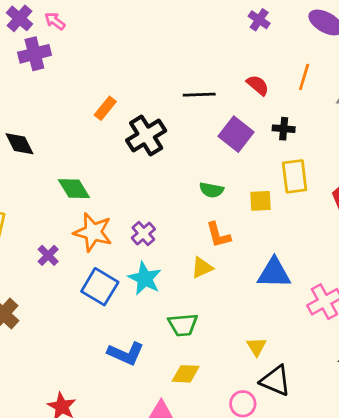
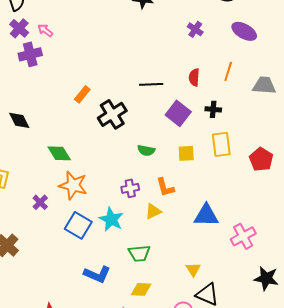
red semicircle: (258, 85) -> (194, 77), turned -126
green semicircle: (211, 190) -> (146, 150), moved
yellow square: (260, 201) -> (186, 153), moved
purple cross: (143, 234) -> (130, 188), moved, turned 30

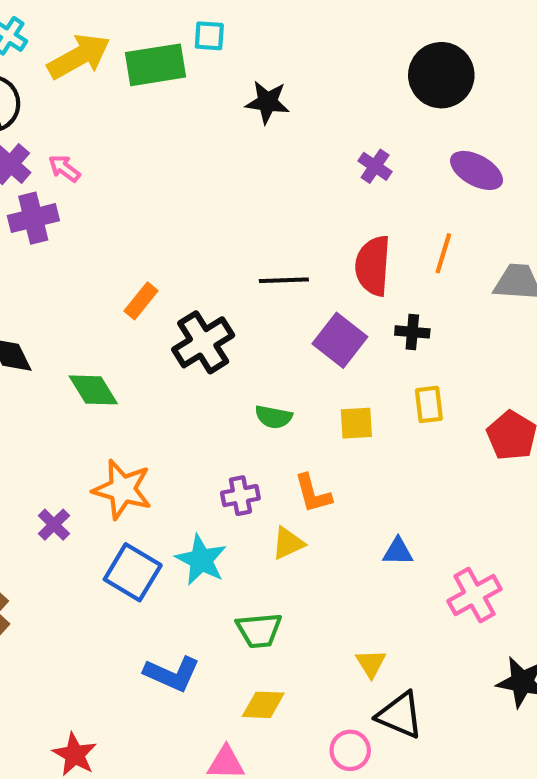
red semicircle: (194, 77) -> (373, 266), size x1.6
yellow rectangle: (221, 144) -> (429, 404), size x0.7
green diamond: (59, 153) -> (93, 390), moved
blue triangle: (206, 215) -> (398, 552), size x0.6

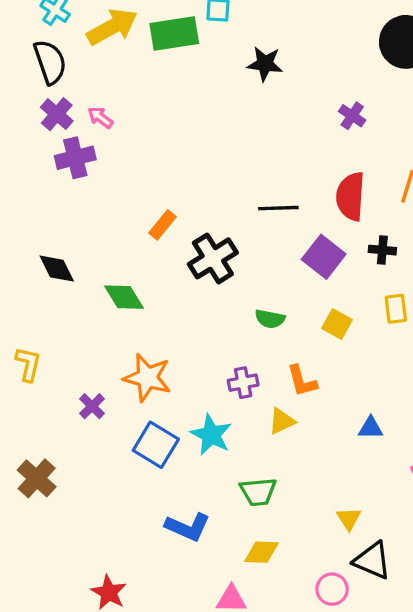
yellow square: (356, 423) -> (337, 324), turned 32

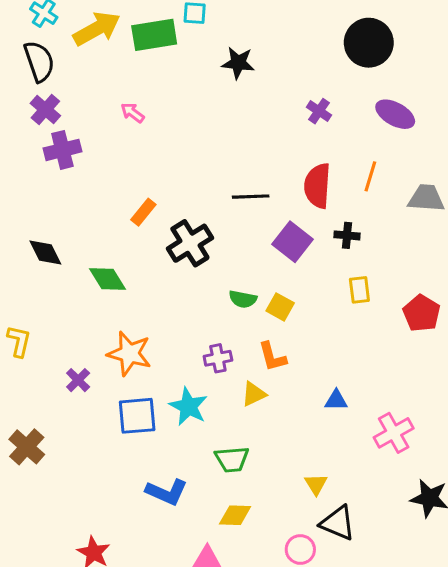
pink arrow: (100, 117) -> (132, 113), moved
yellow square: (337, 324) -> (280, 307), moved
blue square: (156, 445) -> (137, 416), turned -36

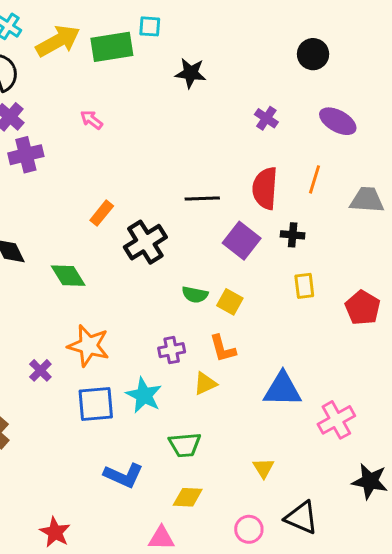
black circle: (369, 43) -> (313, 54), size x0.7
blue triangle: (336, 400) -> (282, 389), size x1.8
black triangle: (338, 523) -> (301, 518), moved

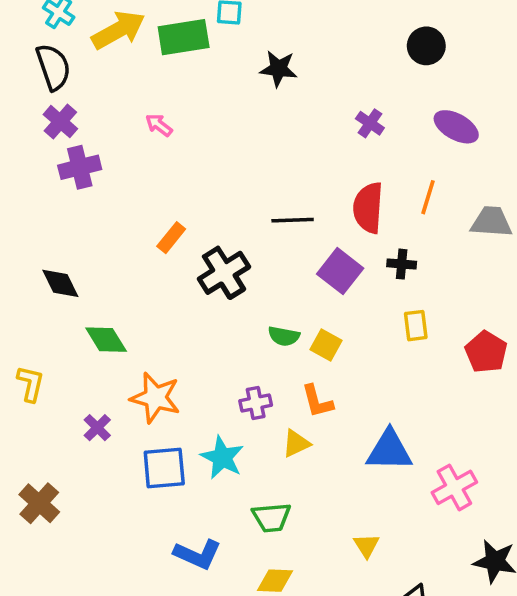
green diamond: (68, 276) -> (106, 340), moved

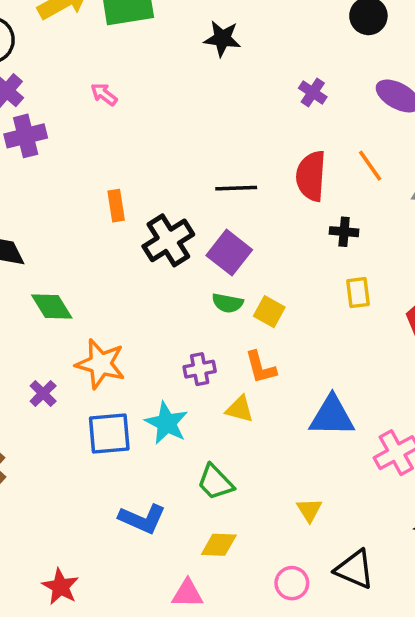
orange line: (428, 197) -> (370, 166), turned -52
orange rectangle: (171, 238) -> (116, 206), turned -48
purple square: (340, 271) -> (229, 253), moved
yellow triangle: (296, 443) -> (240, 409), turned 40
green trapezoid: (271, 517) -> (215, 482), turned 51

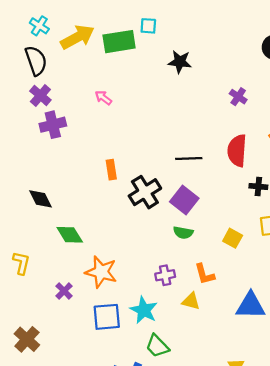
yellow square: (269, 312) -> (233, 238), moved
green trapezoid: (215, 482) -> (157, 346), moved

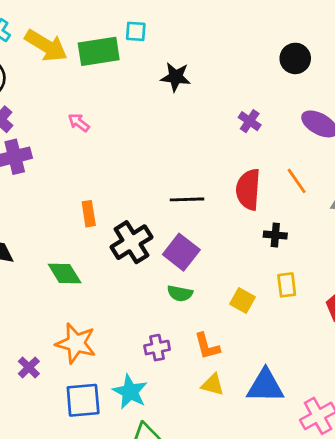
yellow arrow: (78, 37) -> (46, 46), turned 60
green diamond: (70, 235) -> (65, 273), moved
yellow triangle: (191, 301) -> (213, 385), moved

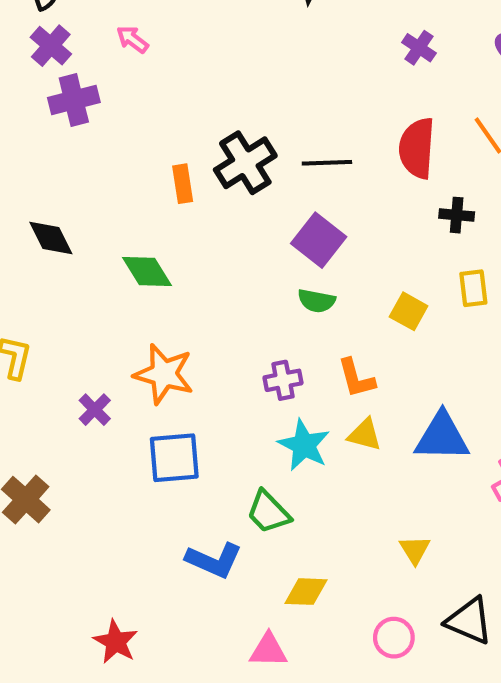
pink arrow: (79, 123) -> (132, 39), moved
black cross: (131, 242) -> (245, 163), moved
cyan star: (130, 392) -> (304, 445), moved

